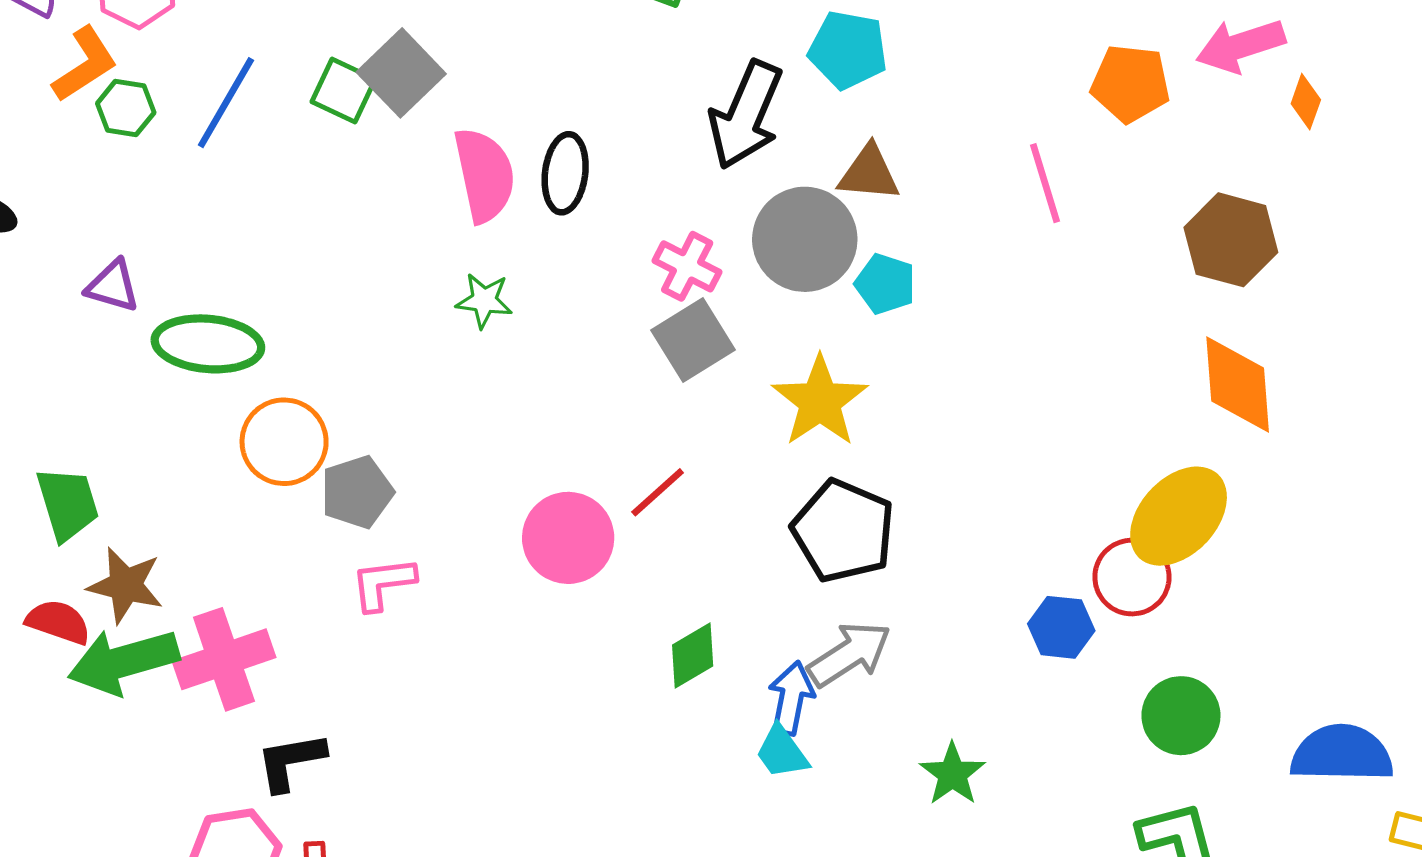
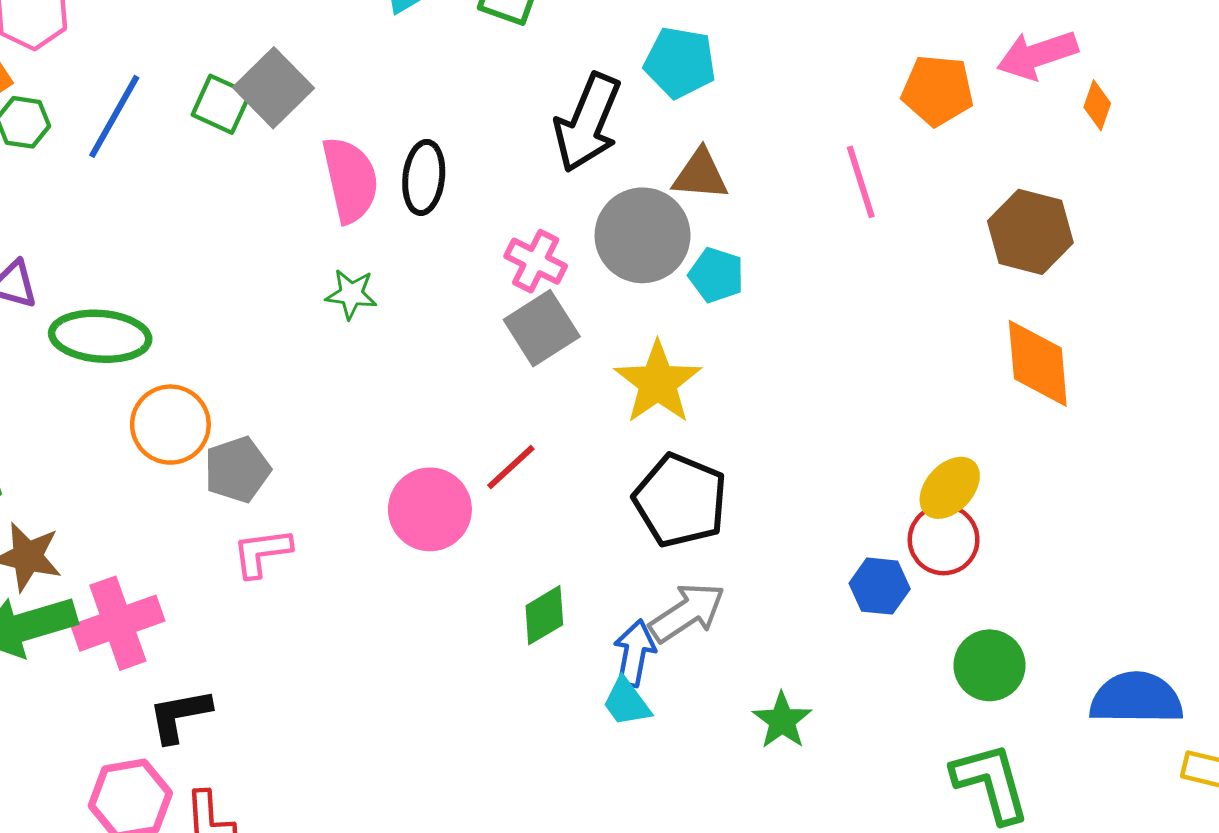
yellow ellipse: (1179, 516) -> (950, 488), moved, size x0.7

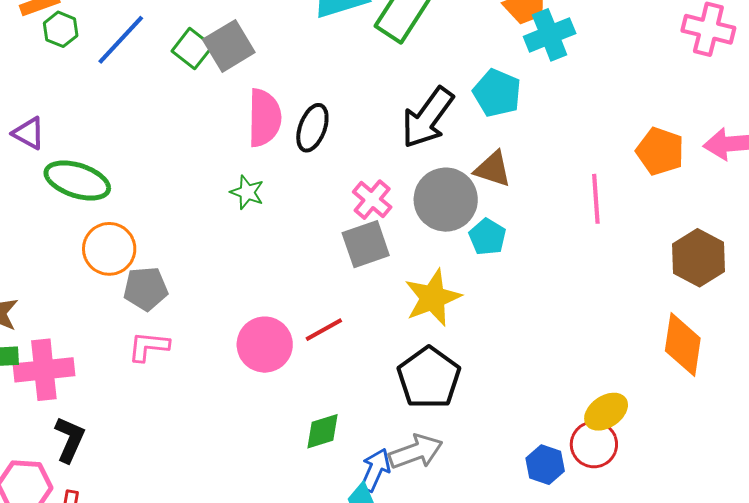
black L-shape: (180, 715) -> (70, 439), turned 111

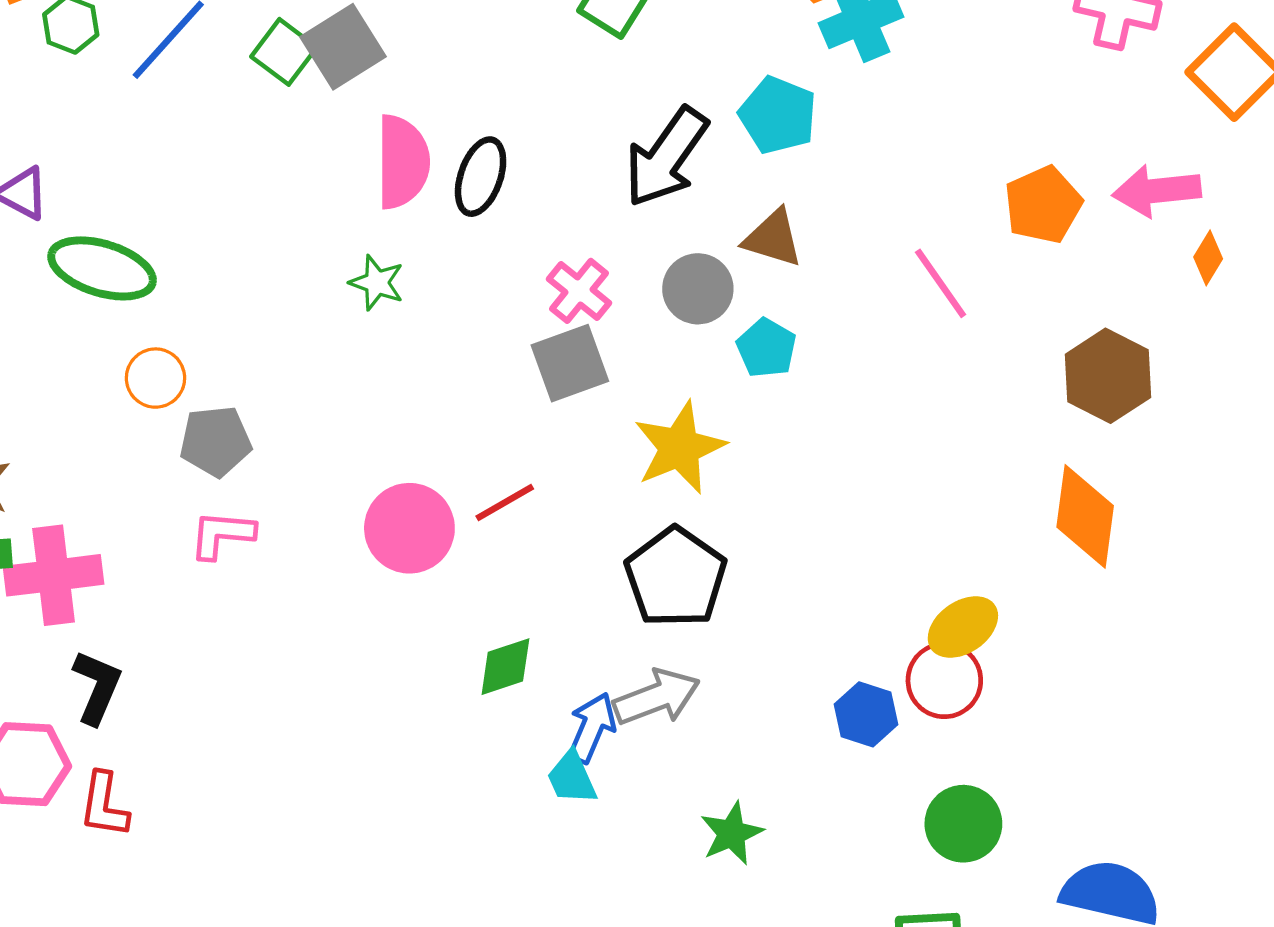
orange pentagon: (660, 151) -> (1043, 205), turned 30
pink line: (596, 199) -> (941, 283), turned -30
gray circle: (446, 200) -> (698, 289), size x0.7
orange circle: (109, 249) -> (155, 378), size x0.7

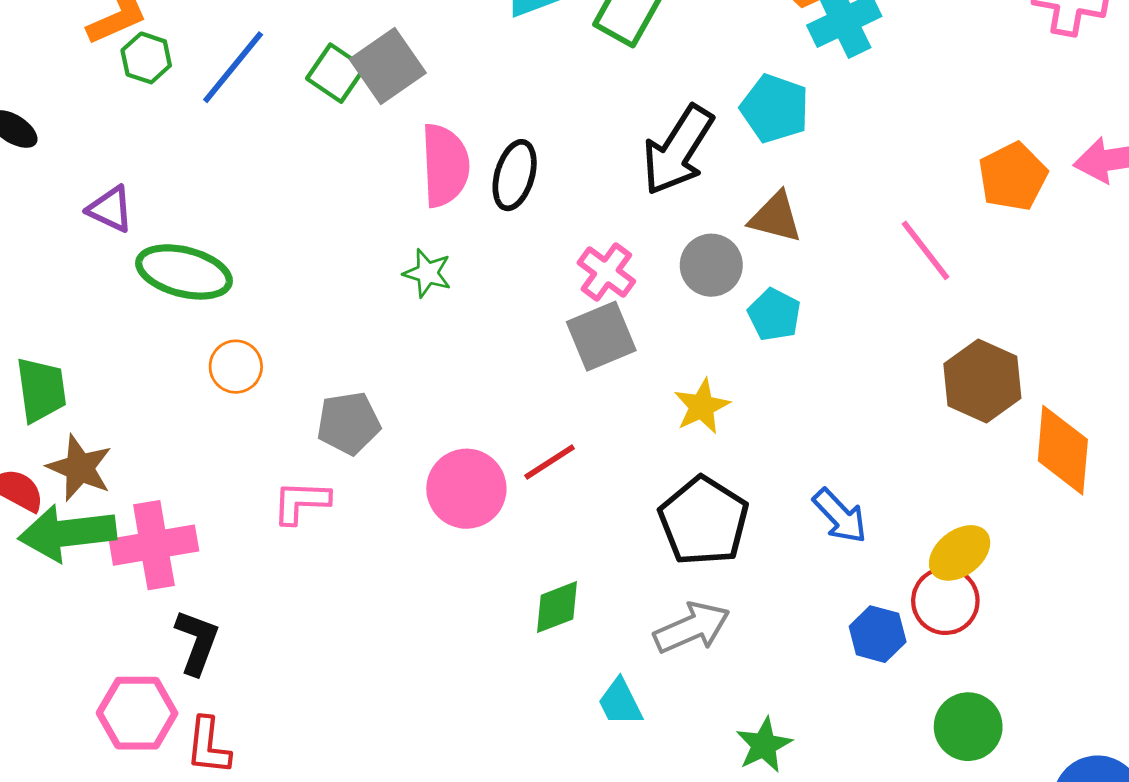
brown hexagon: (1108, 376) -> (982, 381), moved
gray pentagon: (215, 441) -> (349, 423), moved
yellow star: (680, 448) -> (702, 406), size x0.7
blue arrow: (592, 728) -> (840, 516), moved, turned 116

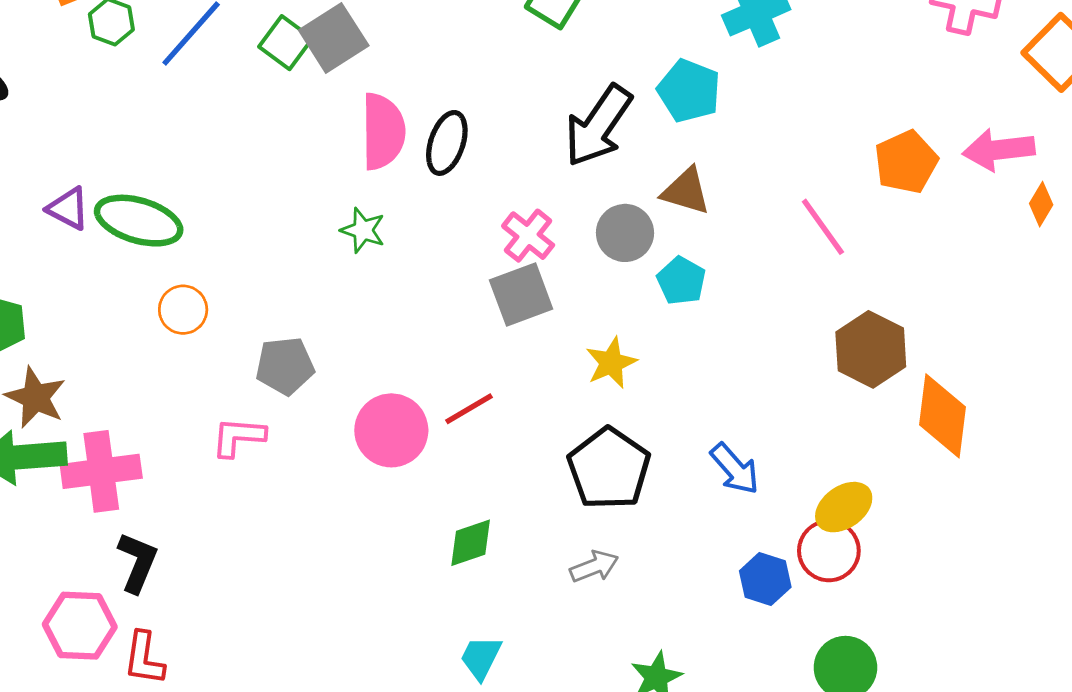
purple triangle: (110, 209) -> (68, 208), moved
gray arrow: (692, 628) -> (594, 567), size x0.7
cyan trapezoid: (620, 702) -> (481, 658), moved, turned 51

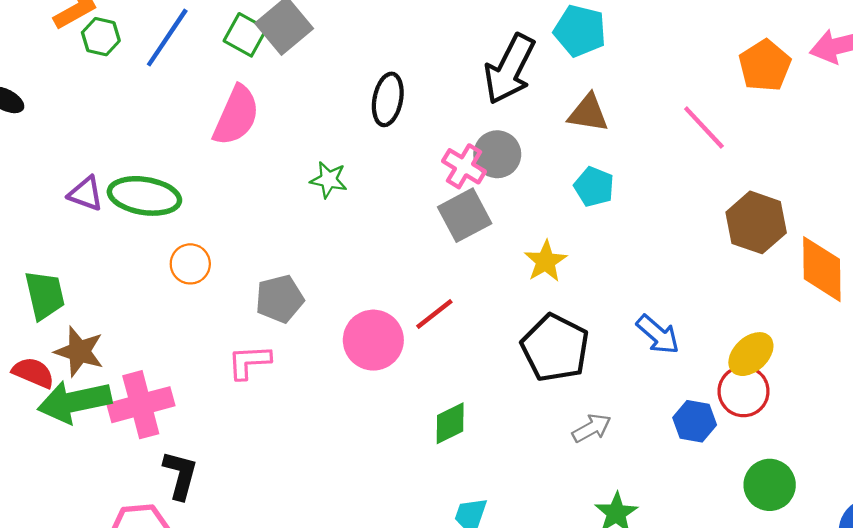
pink semicircle: (383, 131) -> (236, 116), moved, turned 32
gray circle: (625, 233) -> (497, 154), moved
gray arrow: (594, 567) -> (592, 428), moved

